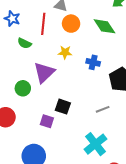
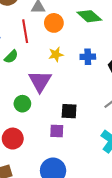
green semicircle: (24, 43) -> (11, 57), turned -56

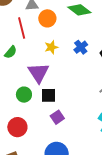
blue cross: (88, 57) -> (81, 47), turned -32
black square: (69, 111) -> (48, 95), moved
purple square: (57, 131) -> (57, 117), turned -32

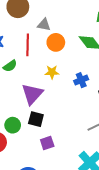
green circle: (24, 95) -> (13, 125), moved
purple square: (57, 117) -> (47, 143), moved

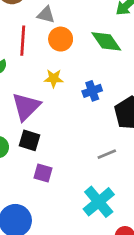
purple square: (47, 143) -> (43, 173), turned 32

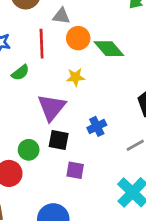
green diamond: (106, 41) -> (109, 49), moved
blue cross: (92, 91) -> (97, 126), moved

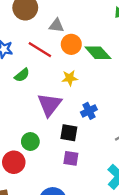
red line: (42, 44) -> (40, 50), turned -55
blue cross: (97, 126) -> (89, 111), moved
black square: (59, 140) -> (69, 133), moved

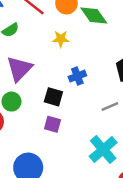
purple triangle: (49, 105) -> (19, 69), moved

